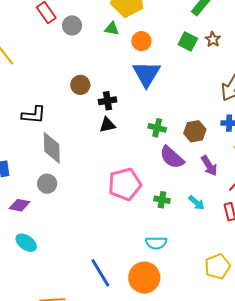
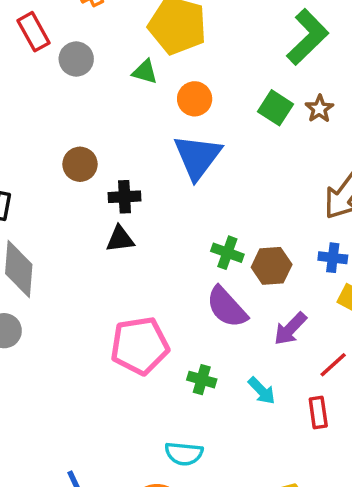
green cross: (157, 128) -> (227, 253), moved
purple arrow: (209, 166) -> (290, 329), turned 70

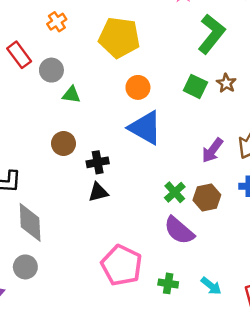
green triangle: (145, 72) -> (71, 95), moved
blue triangle: (197, 157) -> (145, 128), turned -30
green cross: (227, 253) -> (175, 192), turned 35
purple arrow: (290, 329) -> (212, 150), moved
pink pentagon: (140, 346) -> (122, 265), turned -30

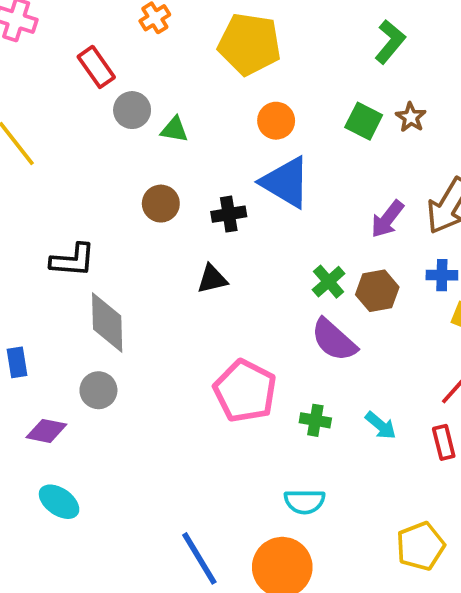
green L-shape: (212, 34) -> (390, 42), size x0.7
gray circle: (51, 70) -> (132, 110), moved
black cross: (98, 162) -> (229, 214), moved

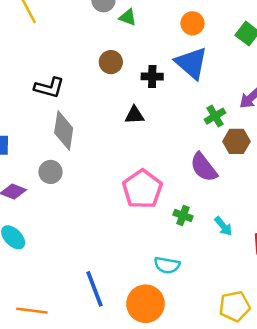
green cross: (329, 282) -> (215, 116), moved

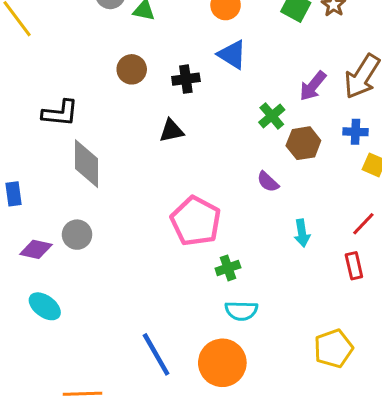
blue triangle: (191, 63) -> (232, 55), size x0.7
purple semicircle: (204, 167) -> (268, 182), size x0.6
gray circle: (50, 172) -> (77, 235), moved
green cross: (183, 215) -> (228, 268), moved, turned -30
cyan arrow: (223, 226) -> (302, 233), moved, turned 40

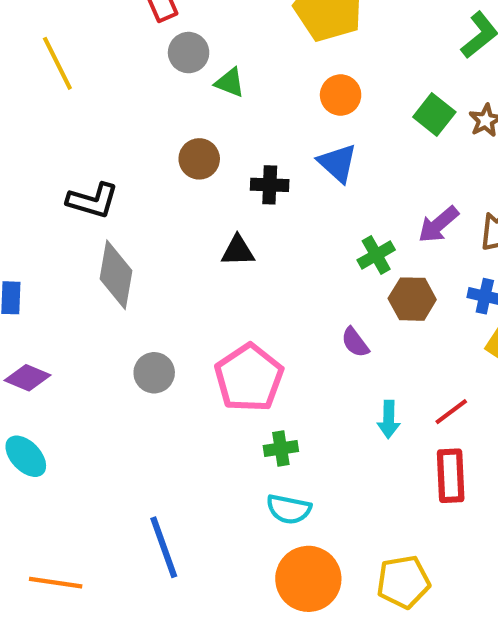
red line: (363, 224) -> (451, 412), moved
gray circle: (77, 235) -> (154, 373), moved
red rectangle: (354, 266) -> (451, 476), size x1.4
orange circle: (222, 363) -> (308, 579), moved

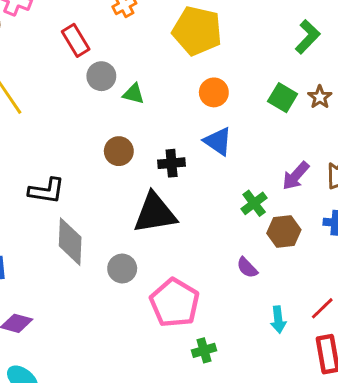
black triangle: (238, 251) -> (155, 213), size x1.8
gray circle: (154, 373) -> (122, 269), moved

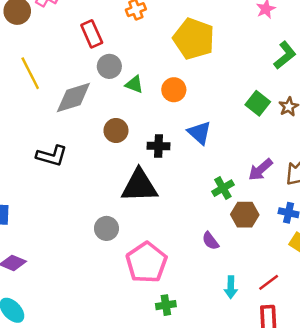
orange circle: (214, 92) -> (174, 90), moved
gray diamond: (70, 242) -> (73, 97), moved, turned 63

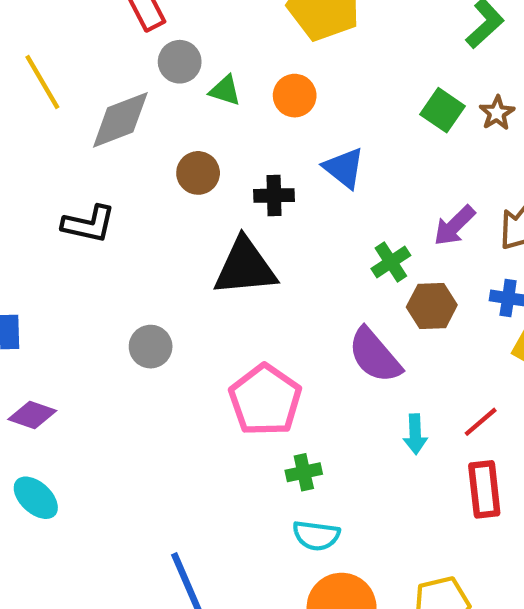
gray circle: (106, 228) -> (151, 347), moved
purple semicircle: (210, 241) -> (375, 355), size x1.8

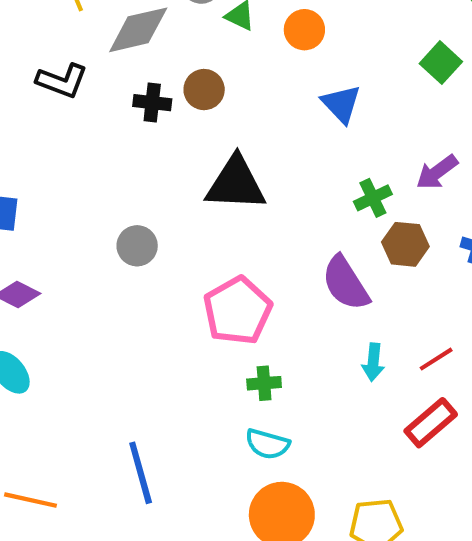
black cross: (274, 195) -> (152, 103), moved
black L-shape: (89, 224) -> (62, 81), moved
red rectangle: (484, 489) -> (431, 423), turned 48

